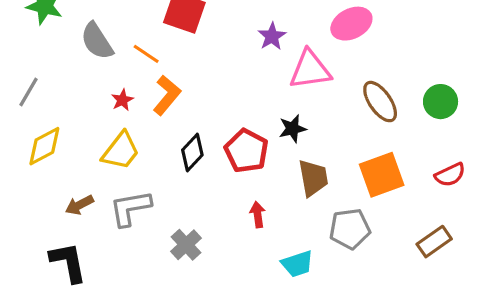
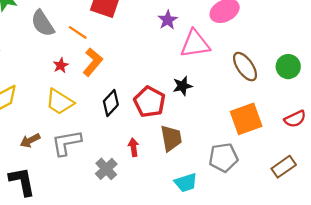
yellow trapezoid: (121, 151) -> (60, 102), turned 84
brown trapezoid: (313, 178) -> (171, 138), moved
red arrow: (258, 215) -> (134, 147), moved

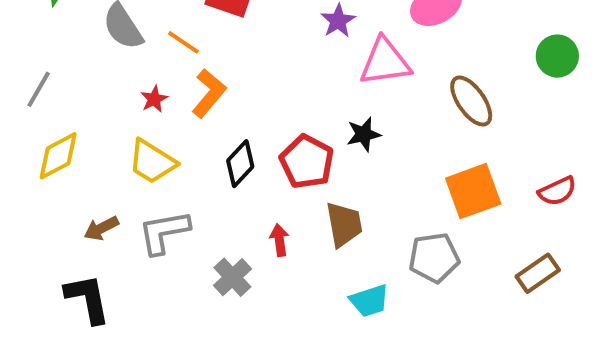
green circle: (288, 67) -> (557, 56), moved

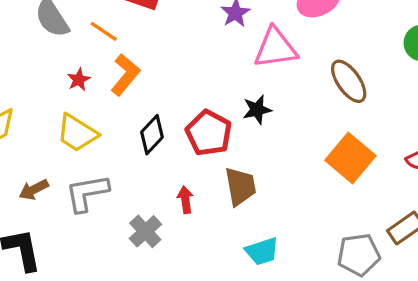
orange square: (473, 191) -> (350, 158), turned -30
gray pentagon: (434, 258) -> (359, 255), moved

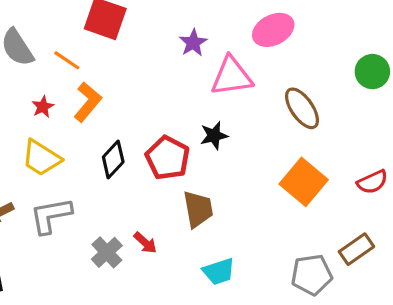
red arrow: (185, 200) -> (145, 243), moved, turned 140

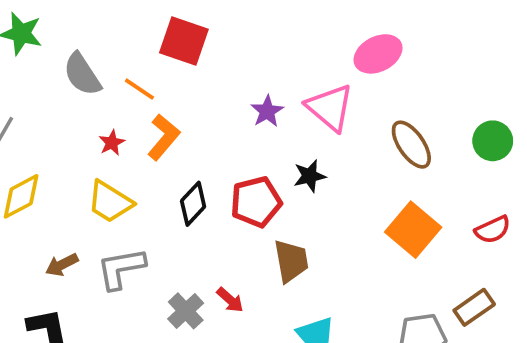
purple star: (193, 43) -> (267, 111), moved
green circle: (372, 72) -> (493, 141), moved
pink triangle: (232, 76) -> (330, 108), turned 48
red pentagon: (168, 158) -> (256, 202), turned 30

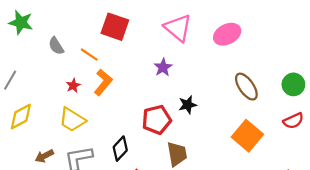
gray semicircle: (82, 74) -> (56, 46), size x0.7
pink triangle: (330, 108) -> (178, 28), moved
black diamond: (193, 204) -> (120, 149), moved
red semicircle: (493, 230) -> (293, 121), moved

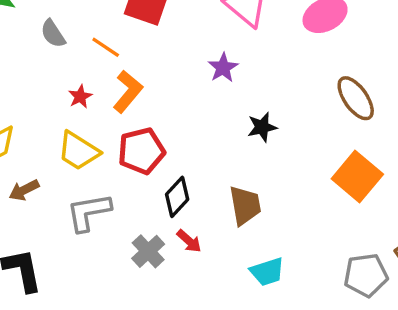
red pentagon: (157, 120) -> (141, 151), moved
black diamond: (120, 149) -> (177, 197), moved
brown arrow: (44, 156) -> (24, 190), moved

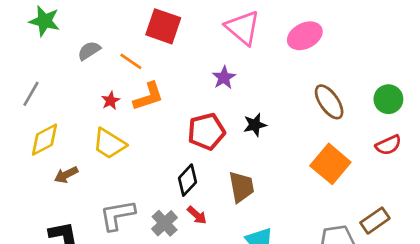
gray semicircle: (53, 34) -> (89, 51), turned 90
orange L-shape: (128, 91) -> (148, 96), turned 32
red pentagon: (141, 151) -> (206, 132), moved
gray L-shape: (89, 212) -> (117, 215), moved

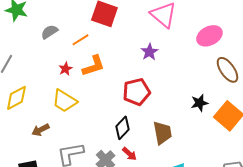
pink ellipse: (305, 36) -> (209, 36), moved
orange line: (131, 61) -> (80, 40), turned -66
black star: (255, 125) -> (199, 103), moved
brown arrow: (66, 175) -> (40, 130), moved

